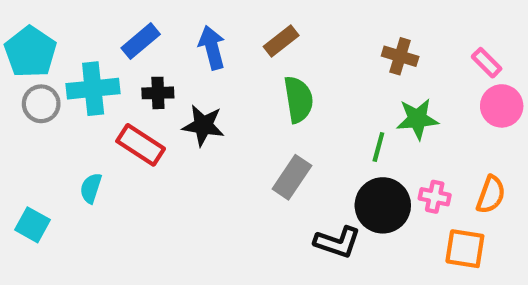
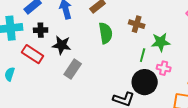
brown cross: (400, 56) -> (137, 24), moved
gray rectangle: (292, 177) -> (73, 69), moved
pink cross: (435, 197) -> (164, 68), moved

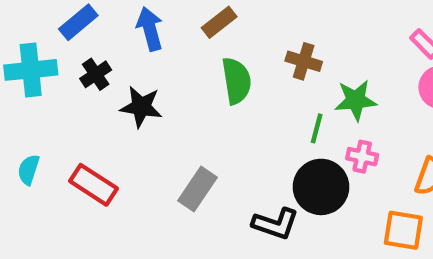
black cross: (41, 30) -> (96, 74), turned -32
red rectangle: (33, 54) -> (94, 185), moved
gray rectangle: (73, 69) -> (197, 189), moved

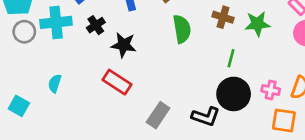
green star: (356, 100) -> (257, 24), moved
pink cross: (362, 157) -> (271, 90), moved
red rectangle: (94, 185) -> (117, 82), moved
gray rectangle: (197, 189) -> (158, 115), moved

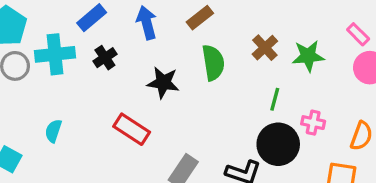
brown cross: (223, 17) -> (265, 48), turned 30
black star: (124, 45) -> (163, 83), moved
pink cross: (271, 90) -> (313, 123), moved

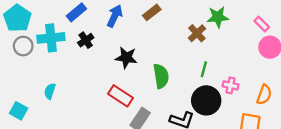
blue arrow: (147, 23) -> (115, 16), turned 40
green star: (308, 56) -> (218, 17), moved
green semicircle: (213, 63) -> (161, 76), moved
red rectangle: (132, 129) -> (120, 96), moved

